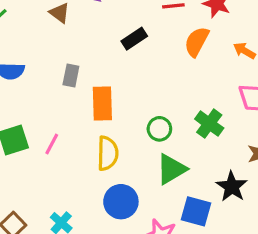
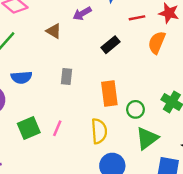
orange rectangle: (102, 104) -> (109, 94), moved

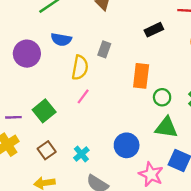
green square: (29, 128) -> (44, 111), moved, turned -30
yellow semicircle: (99, 131) -> (80, 68), moved
green triangle: (147, 138) -> (166, 127), turned 30

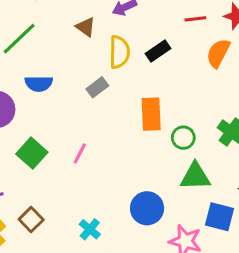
gray rectangle: (104, 49) -> (97, 87), turned 42
yellow semicircle: (80, 68) -> (119, 52), moved
green square: (44, 111) -> (32, 153), moved
brown square: (47, 150) -> (31, 219), moved

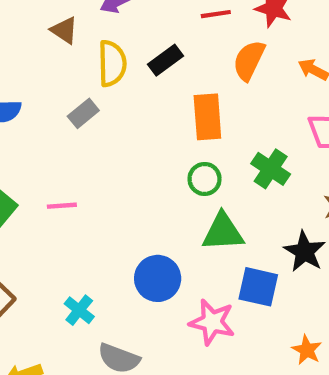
orange rectangle: (151, 114) -> (207, 117), moved
pink line: (80, 154) -> (62, 206), turned 60

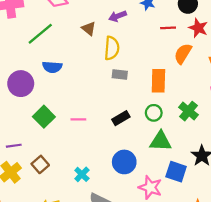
black rectangle: (165, 60) -> (121, 118), moved
gray rectangle: (83, 113) -> (120, 74), moved, turned 40

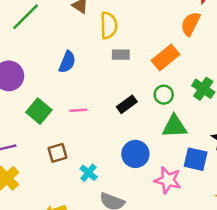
blue semicircle: (52, 67) -> (67, 62), moved, turned -66
orange rectangle: (158, 81) -> (166, 58), turned 55
brown square: (40, 164) -> (57, 153), moved, turned 30

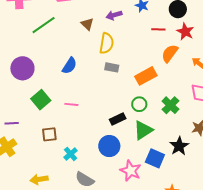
black rectangle: (127, 104) -> (118, 119), moved
green triangle: (175, 126) -> (143, 130), turned -40

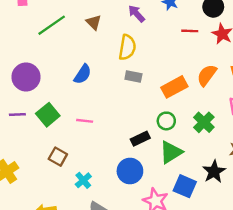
purple arrow: (114, 15) -> (137, 14), turned 63
brown triangle: (87, 24) -> (94, 22), moved
orange semicircle: (170, 53) -> (207, 75), moved
purple line: (12, 123) -> (17, 115), moved
brown square: (49, 134) -> (58, 157), turned 35

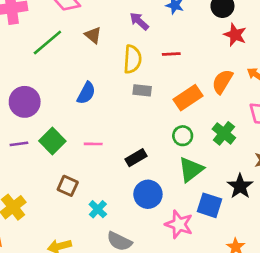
red line: (190, 31) -> (171, 54), moved
black rectangle: (140, 139) -> (136, 158), moved

